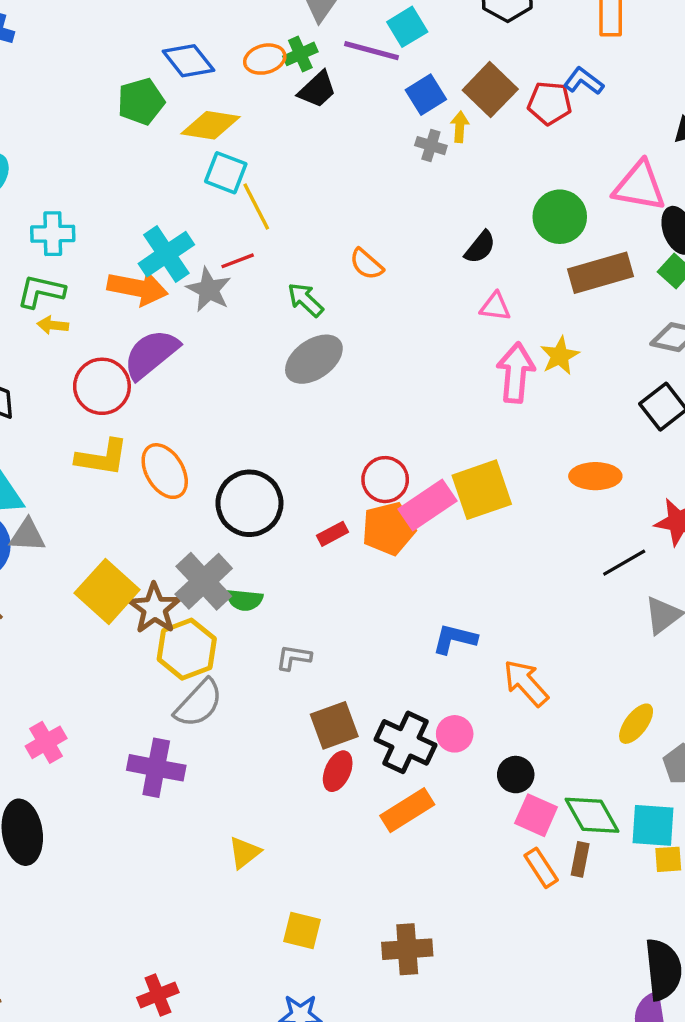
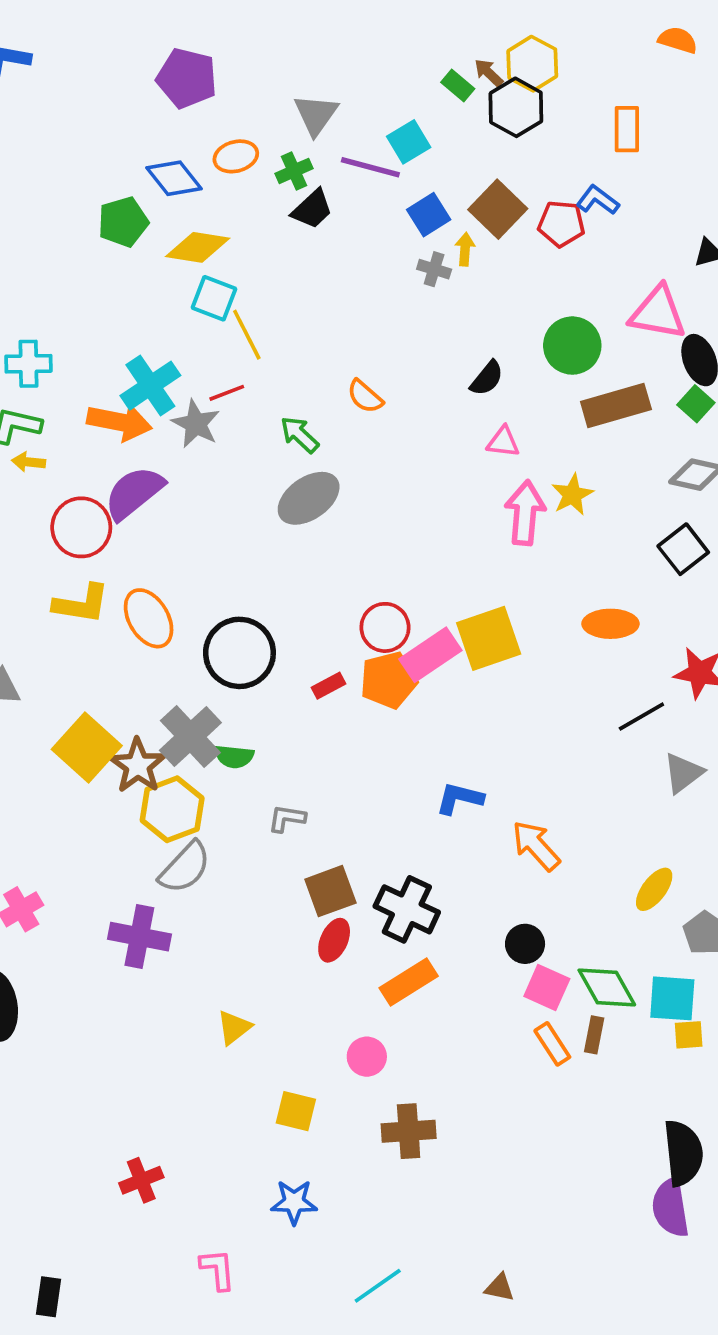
orange ellipse: (265, 59) -> (236, 156), moved
pink circle: (455, 734) -> (367, 1057), moved

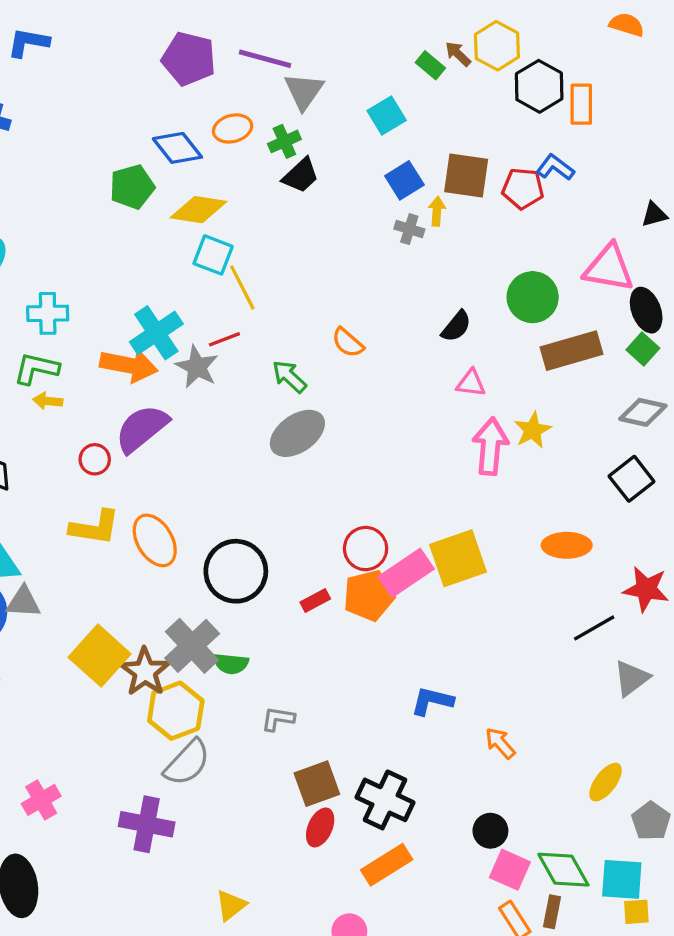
black hexagon: (516, 107) -> (539, 86), moved
purple line: (370, 167) -> (265, 59), moved
brown square: (498, 209) -> (466, 176), turned -36
red circle: (81, 527) -> (95, 459), size x0.6
orange arrow: (536, 846) -> (500, 743), size x0.7

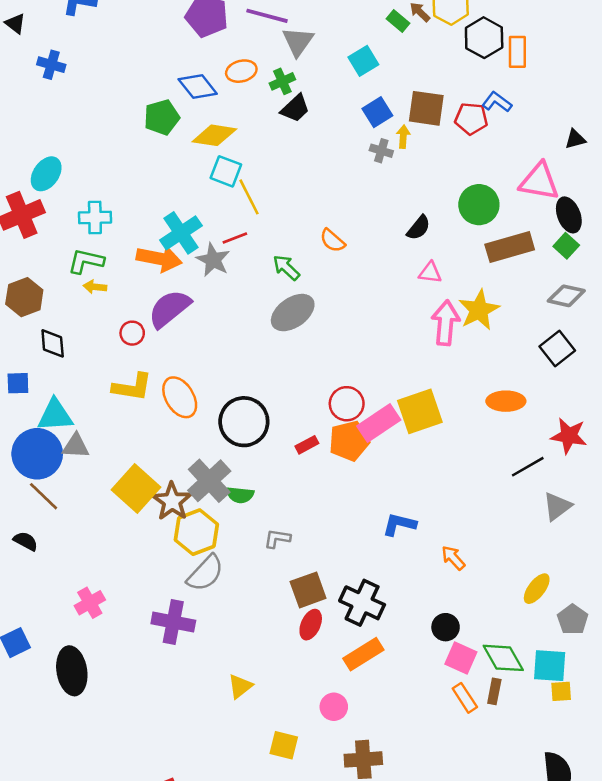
yellow star: (533, 430) -> (479, 310), size x1.4

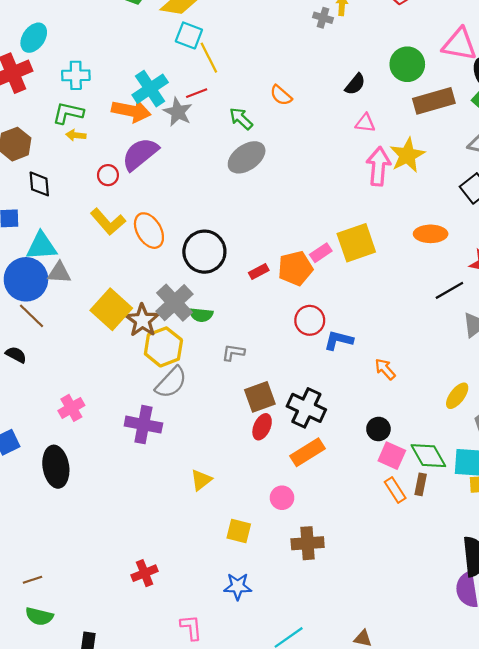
yellow L-shape: (132, 387) -> (108, 222), turned 40
red circle: (347, 404) -> (310, 320), moved
pink rectangle: (379, 423) -> (321, 253), size x0.6

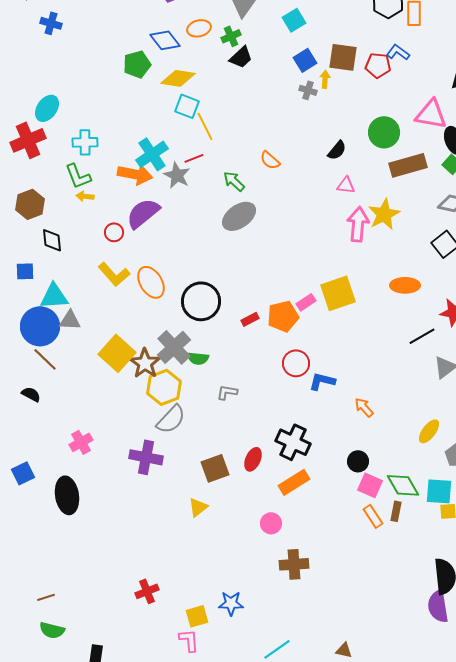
green L-shape: (68, 113) -> (78, 176), turned -124
brown square: (260, 397) -> (215, 468), moved
yellow square: (239, 531) -> (197, 616), moved, turned -30

